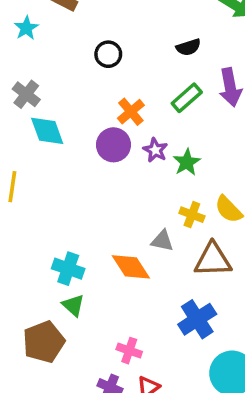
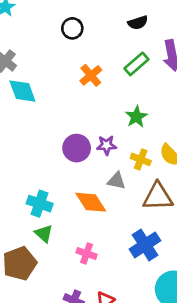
purple circle: (113, 145) -> (77, 148), moved
purple star: (155, 150) -> (107, 145), moved, turned -30
pink cross: (129, 351) -> (87, 253), moved

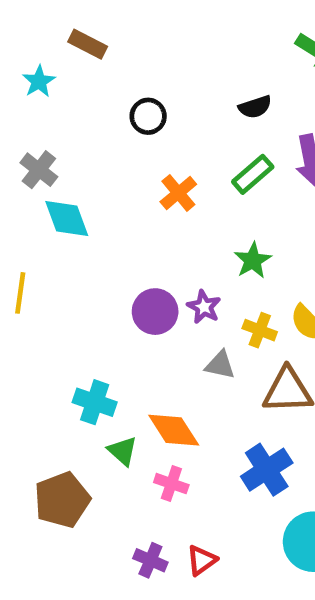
purple star: (107, 145) -> (204, 307), turned 30
orange diamond: (91, 202) -> (174, 430), moved
green triangle: (44, 234) -> (123, 451), moved

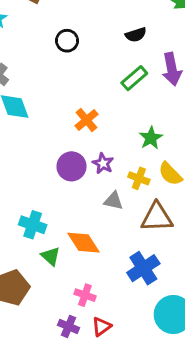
orange cross: (178, 193) -> (86, 120), moved
green star: (253, 260) -> (151, 138), moved
pink cross: (171, 484) -> (85, 295), moved

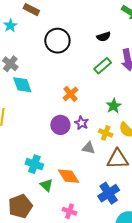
black circle: (67, 41) -> (57, 41), size x1.6

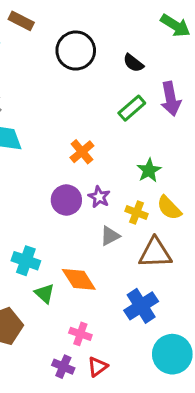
black semicircle: (104, 37) -> (133, 63), turned 56
black circle: (57, 41) -> (76, 51), moved
gray triangle: (89, 148) -> (110, 236), turned -40

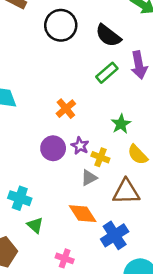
black semicircle: (133, 63) -> (108, 36), size x1.5
yellow cross: (136, 212) -> (100, 157), moved
orange diamond: (79, 279) -> (83, 214), moved

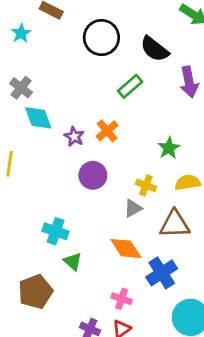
green rectangle: (107, 73) -> (130, 86), moved
purple star: (80, 146) -> (74, 137), moved
yellow semicircle: (138, 155) -> (188, 182), turned 125
pink cross: (65, 258) -> (122, 299), moved

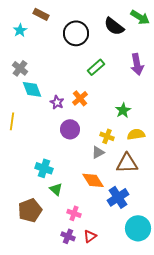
black semicircle: (155, 49) -> (114, 26), moved
pink cross: (122, 299) -> (74, 213), moved

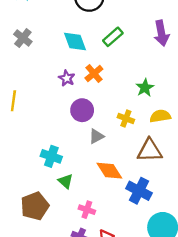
cyan diamond: (32, 89) -> (75, 42), moved
gray triangle: (98, 152) -> (96, 136), moved
blue cross: (118, 197) -> (139, 191), turned -30

